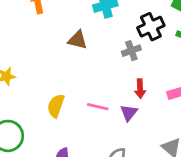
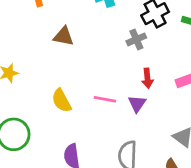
brown triangle: (78, 40) -> (64, 36), moved
yellow semicircle: (56, 106) -> (61, 101), turned -45

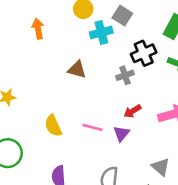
brown triangle: (64, 36) -> (77, 70), moved
red arrow: (147, 78) -> (132, 111), turned 60

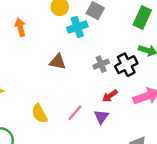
black cross: (144, 53) -> (126, 65), moved
pink line: (92, 127) -> (75, 113), turned -60

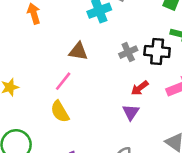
black cross: (126, 65) -> (157, 52), turned 35
pink line: (75, 113) -> (63, 81), moved

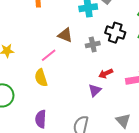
gray cross: (128, 52) -> (93, 45), moved
black cross: (157, 52) -> (115, 33), moved

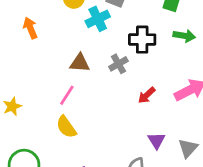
purple triangle: (95, 90) -> (156, 141), moved
gray triangle: (123, 121) -> (188, 148), turned 42

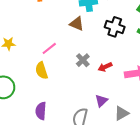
brown triangle: (80, 63) -> (77, 24), moved
gray cross: (118, 64) -> (83, 60), moved, turned -32

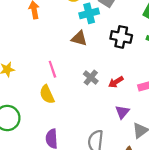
pink line: (49, 48) -> (52, 69), turned -63
purple triangle: (101, 101) -> (122, 112), moved

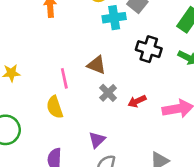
brown triangle: (79, 38) -> (96, 65), moved
purple triangle: (122, 112) -> (97, 140), moved

